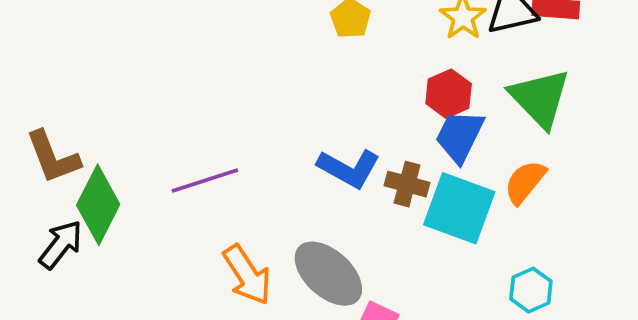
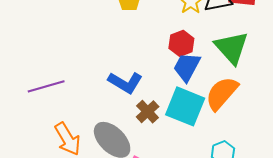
orange semicircle: (525, 182) -> (222, 93), size x1.4
brown cross: (407, 184) -> (148, 112), moved, turned 30

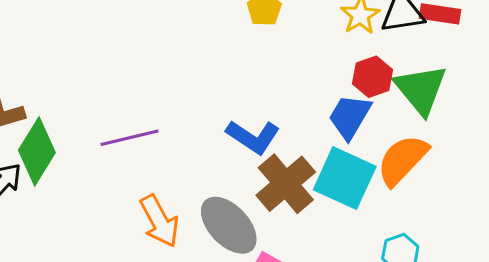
red hexagon: (181, 43) -> (372, 77), moved
brown cross: (148, 112) -> (286, 184), size x1.6

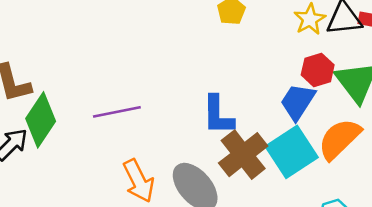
blue L-shape: (253, 137) -> (218, 115), turned 54
cyan square: (345, 178) -> (292, 152), turned 30

